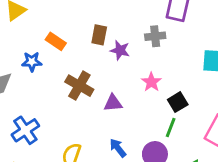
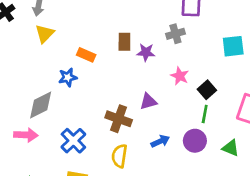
brown cross: (79, 86) -> (119, 119), moved
blue arrow: (118, 148) -> (160, 141), turned 114

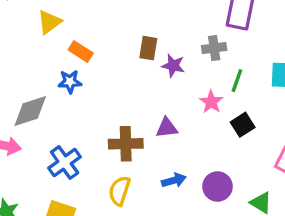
orange rectangle: (86, 55) -> (81, 52), moved
green line: (205, 114) -> (237, 81), moved
brown cross: (119, 119) -> (126, 144), turned -30

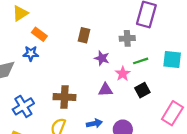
purple star: (173, 66) -> (102, 58), moved
green line: (237, 81) -> (141, 61), turned 48
purple triangle: (167, 128) -> (105, 90), moved

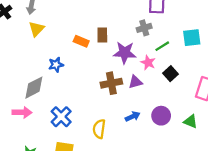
orange rectangle: (39, 34) -> (81, 41), moved
purple star: (102, 58) -> (125, 53), size x1.5
brown cross: (65, 97) -> (111, 83), moved

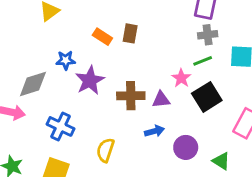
gray cross: (144, 28) -> (208, 35), moved
purple star: (125, 53) -> (90, 80), moved, turned 30
black square: (171, 74) -> (207, 97), size x1.5
blue arrow: (133, 116) -> (154, 131), moved
blue cross: (61, 117) -> (61, 126), turned -30

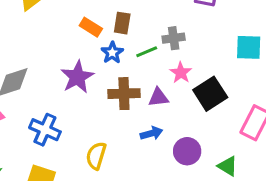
gray cross: (208, 35) -> (174, 38), moved
blue star: (66, 60) -> (112, 53), moved, turned -30
green line: (203, 61) -> (147, 52), moved

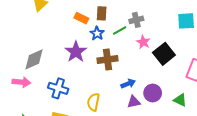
purple triangle: (158, 97) -> (134, 102), moved

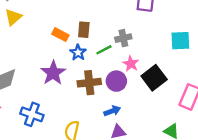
purple circle: (153, 93) -> (116, 81), moved

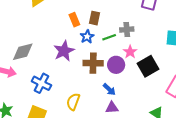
orange rectangle: (60, 35) -> (74, 20), turned 32
blue arrow: (112, 111) -> (109, 89), turned 56

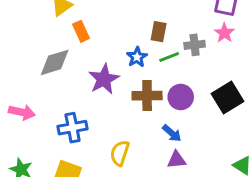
brown rectangle: (95, 18) -> (159, 32), moved
orange rectangle: (74, 20) -> (81, 31), moved
gray diamond: (23, 52) -> (55, 62), moved
pink star: (130, 52) -> (224, 33), moved
blue cross: (41, 83) -> (73, 128), turned -36

